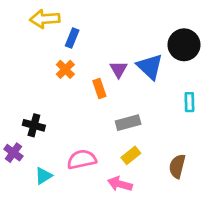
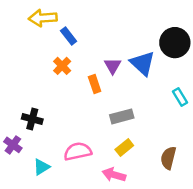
blue rectangle: (72, 38) -> (69, 36), turned -60
cyan rectangle: (189, 102) -> (180, 97), turned -30

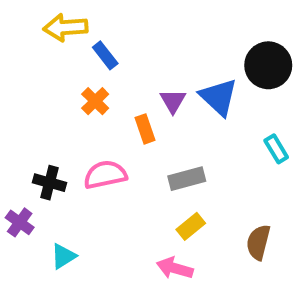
pink semicircle: (78, 151) -> (105, 175), moved

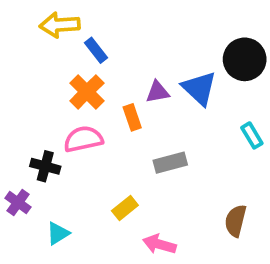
orange cross: (95, 101) -> (87, 92), size x1.4
purple triangle: (173, 101) -> (158, 92), turned 50
pink semicircle: (105, 175) -> (83, 139), moved
yellow rectangle: (191, 226) -> (125, 208), moved

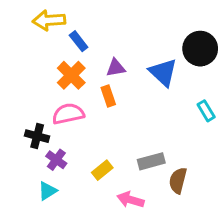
purple triangle: (158, 92) -> (116, 68), moved
gray rectangle: (170, 163) -> (151, 161), moved
purple cross: (18, 203) -> (56, 160), moved
brown semicircle: (236, 221) -> (178, 181), moved

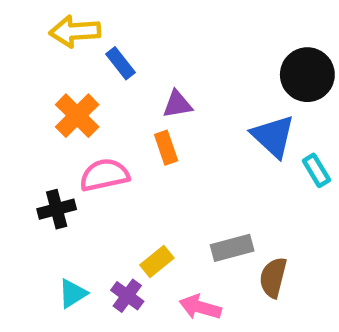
blue triangle: (163, 72) -> (273, 136), moved
orange cross: (71, 75) -> (77, 116), moved
black cross: (37, 136) -> (57, 209), turned -30
purple cross: (56, 160) -> (127, 296), moved

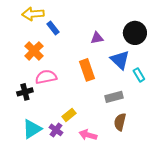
purple triangle: (177, 104) -> (97, 38), moved
orange rectangle: (166, 148) -> (87, 70), moved, size x1.5
gray rectangle: (232, 248) -> (114, 97), moved
cyan triangle: (73, 293) -> (32, 129), size x1.5

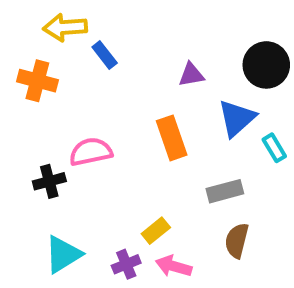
orange cross: (34, 51) -> (37, 81), moved, turned -30
blue triangle: (120, 60) -> (237, 118), turned 35
yellow rectangle: (69, 115) -> (156, 231), moved
purple cross: (56, 130) -> (126, 264), moved, turned 32

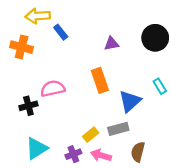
blue triangle: (237, 118) -> (130, 101), moved
gray rectangle: (225, 191) -> (118, 129), moved
brown semicircle: (237, 241) -> (138, 152), moved

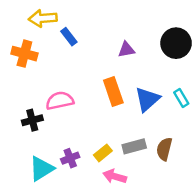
blue triangle: (130, 101) -> (147, 99), moved
brown semicircle: (138, 152) -> (164, 149), moved
purple cross: (73, 154) -> (70, 158), moved

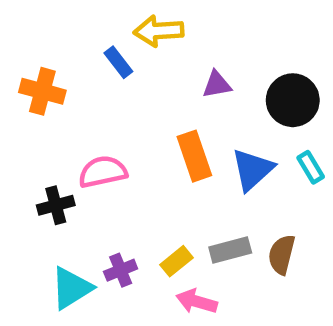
yellow arrow: (43, 18) -> (159, 31), moved
black circle: (176, 43) -> (293, 100), moved

